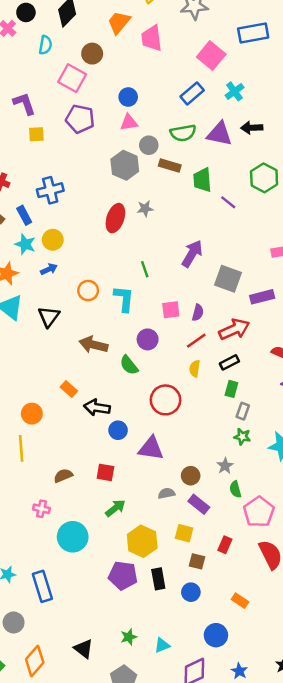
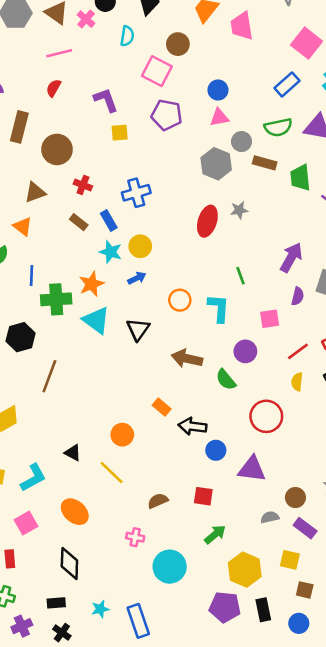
purple semicircle: (198, 313) -> (298, 296), moved
yellow line: (21, 448) -> (112, 473), turned -40

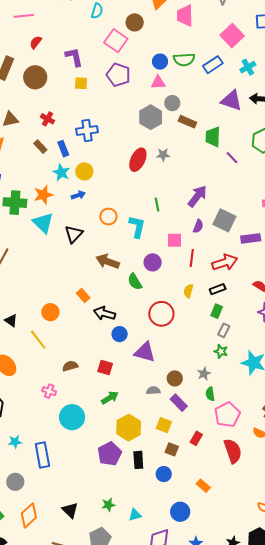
pink line: (59, 53) -> (24, 16), moved
green semicircle: (278, 127) -> (184, 60), moved
brown circle: (57, 149) -> (35, 77), moved
red line: (298, 351) -> (192, 258), moved, turned -54
purple pentagon: (225, 607) -> (110, 454), turned 30

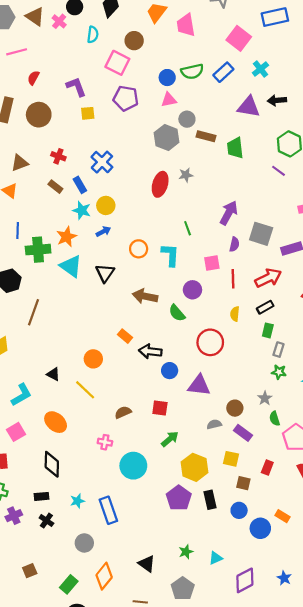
blue cross: (87, 131) -> (102, 162), turned -30
purple line: (232, 158) -> (278, 171), moved
blue circle: (180, 512) -> (260, 528), moved

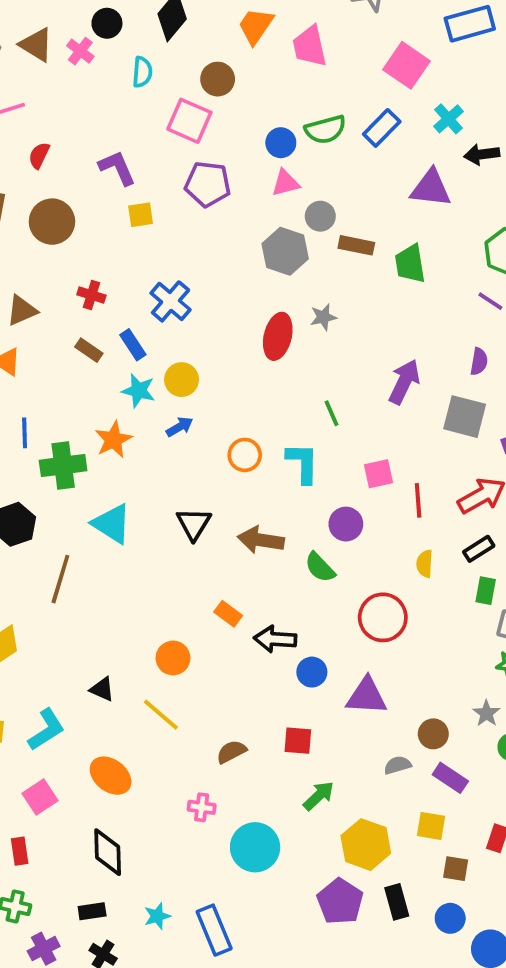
black arrow: (277, 100) -> (482, 154), moved
purple semicircle: (234, 244) -> (479, 362), moved
cyan triangle: (71, 266) -> (112, 524), moved
black triangle: (105, 273) -> (194, 524), moved

